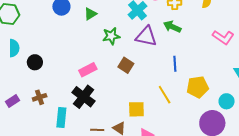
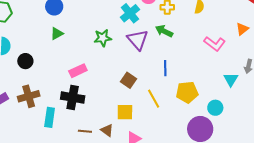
green triangle: (90, 14) -> (57, 34), moved
purple triangle: (146, 36) -> (138, 40), turned 35
brown square: (126, 65) -> (129, 80), moved
brown cross: (40, 97) -> (29, 96), size x1.5
black cross: (84, 97) -> (73, 98), turned -30

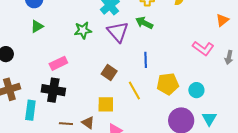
pink L-shape: (215, 44) -> (203, 48), moved
cyan triangle: (231, 79) -> (209, 119), moved
cyan circle: (215, 108) -> (196, 90), moved

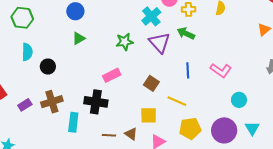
pink L-shape: (203, 48) -> (221, 70), moved
pink rectangle: (58, 63) -> (112, 75), moved
yellow pentagon: (168, 84) -> (190, 128), moved
yellow line: (134, 90) -> (177, 101), turned -36

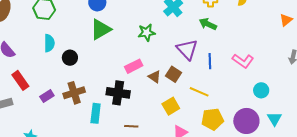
green triangle: (79, 38) -> (101, 29), size x1.6
purple triangle: (160, 43) -> (187, 50), moved
yellow square: (149, 115) -> (171, 106), turned -30
brown triangle: (131, 134) -> (154, 77), moved

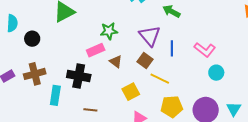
green star: (147, 33) -> (109, 31), moved
brown square: (174, 74) -> (145, 61), moved
cyan circle: (261, 90) -> (216, 73), moved

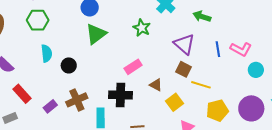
green star: (109, 31) -> (142, 28), moved, turned -30
blue line: (172, 48) -> (218, 49), moved
brown triangle: (116, 62) -> (156, 85), moved

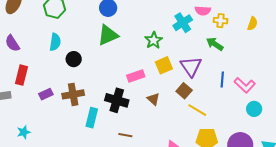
red rectangle: (22, 94) -> (22, 75), turned 42
yellow square: (174, 102) -> (164, 65), moved

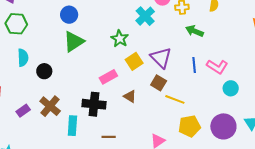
green arrow: (215, 44) -> (194, 31), moved
brown cross: (73, 94) -> (50, 106), turned -30

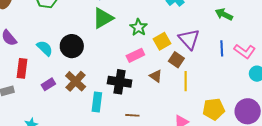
green star: (120, 39) -> (138, 27), moved
cyan semicircle: (23, 58) -> (45, 48), moved, turned -48
black circle: (44, 71) -> (72, 46), size x1.5
brown square: (159, 83) -> (176, 60), moved
yellow line: (175, 99) -> (186, 81), moved, turned 66

